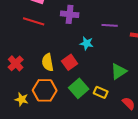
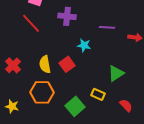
red line: (34, 21) -> (31, 23), turned 30
green square: (79, 88) -> (75, 106), moved
yellow star: (22, 99) -> (12, 106), moved

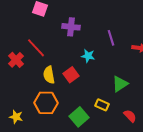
red line: (31, 23) -> (36, 48), moved
purple line: (107, 27) -> (111, 38), turned 70
red cross: (13, 65) -> (16, 60), moved

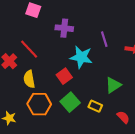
cyan star: (88, 56) -> (81, 57), size x1.6
yellow semicircle: (49, 75) -> (29, 79), moved
green square: (79, 117) -> (70, 102), moved

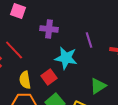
yellow semicircle: (29, 79) -> (25, 80), moved

